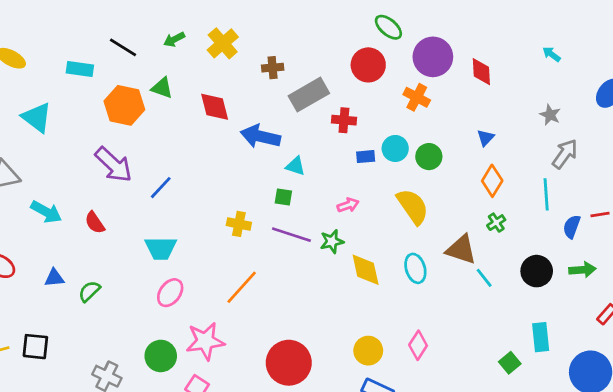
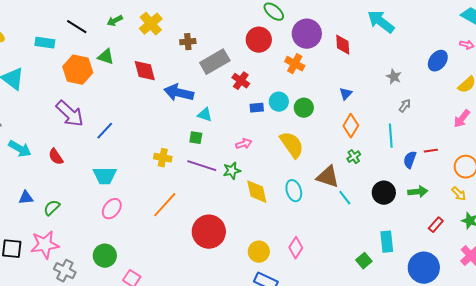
cyan arrow: (551, 54) -> (381, 22), moved, size x2.0
red cross: (344, 120) -> (241, 81), turned 30
gray arrow: (565, 154) -> (405, 106), size x0.6
pink star: (205, 341) -> (45, 245), moved
red circle: (289, 363) -> (209, 232), moved

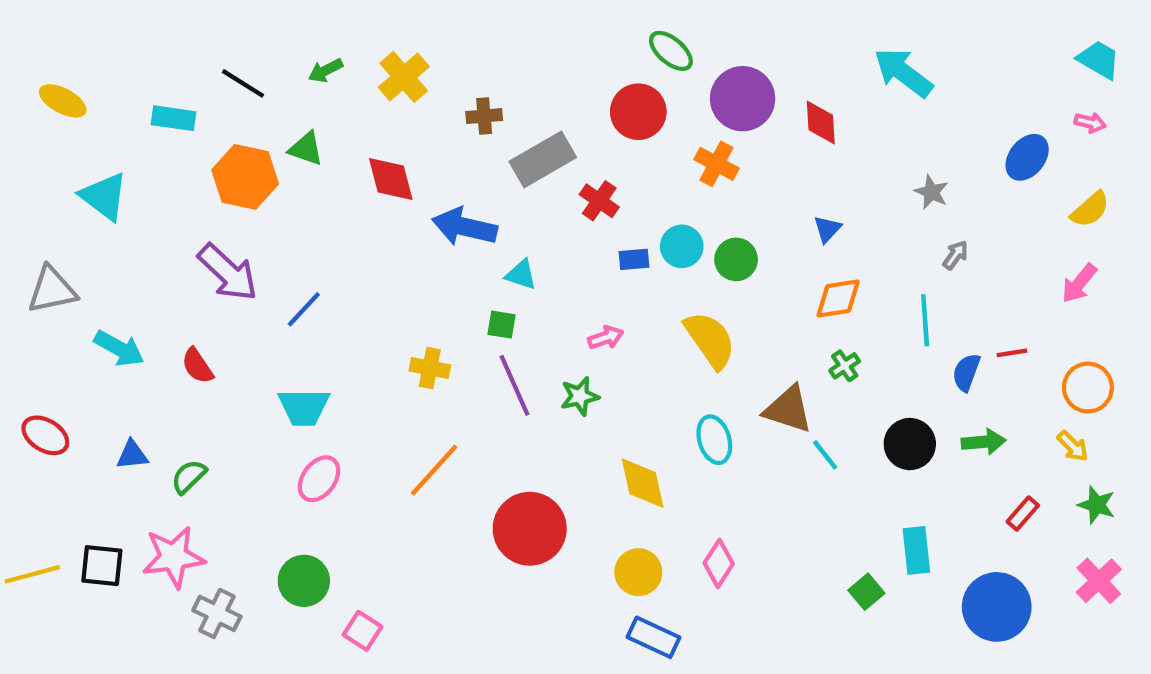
orange diamond: (351, 126) -> (838, 298), turned 50
purple line: (202, 166) -> (515, 385), turned 48
yellow diamond: (257, 192) -> (643, 483), moved

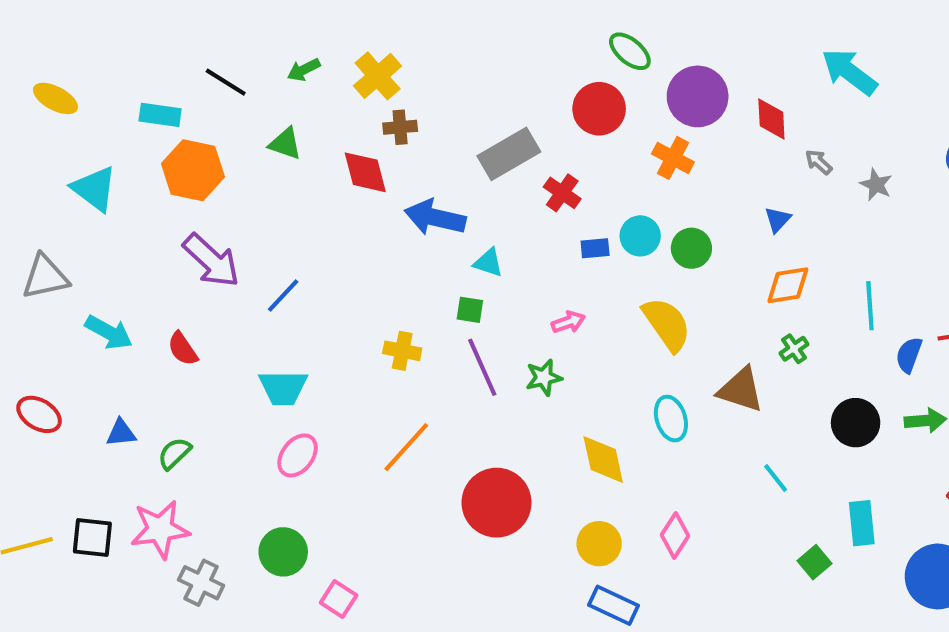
brown cross: (484, 116) -> (400, 127), moved
orange hexagon: (245, 177) -> (193, 170), moved
gray arrow: (955, 255) -> (819, 162), moved, turned -84
cyan line: (825, 455) -> (776, 478), moved

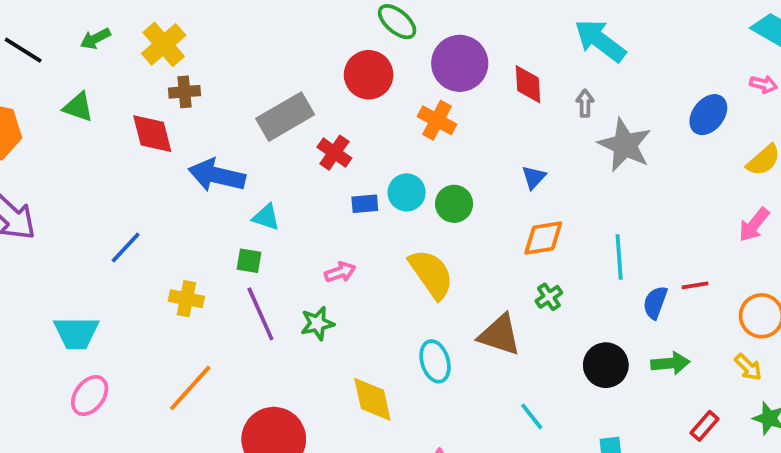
gray arrow: (819, 162) -> (585, 103), moved, turned 48
gray star: (876, 185) -> (625, 145), size x1.8
blue line: (283, 295) -> (126, 247), moved

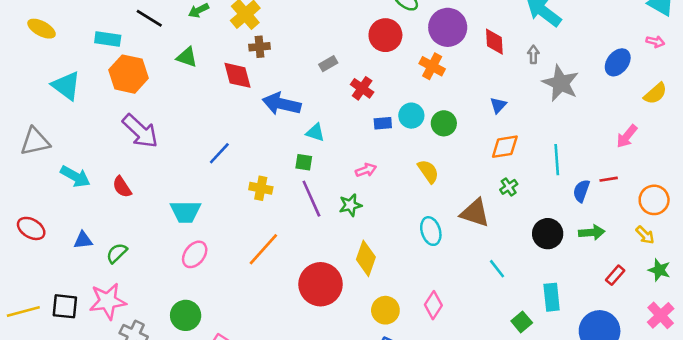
gray rectangle: (285, 117) -> (328, 64), size x0.5
pink arrow: (754, 225) -> (627, 136), moved
yellow semicircle: (431, 274) -> (428, 171), size x0.7
yellow diamond: (372, 399) -> (366, 258), moved, turned 32

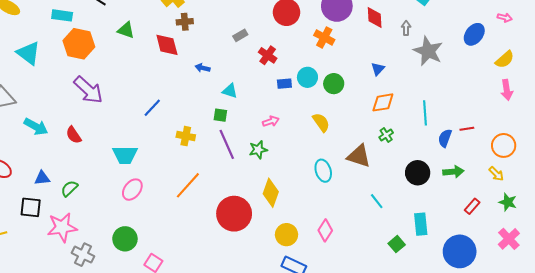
blue arrow: (282, 104) -> (203, 68), size x0.5
pink arrow: (627, 136) -> (507, 90), moved, turned -48
black square: (65, 306) -> (31, 207), moved

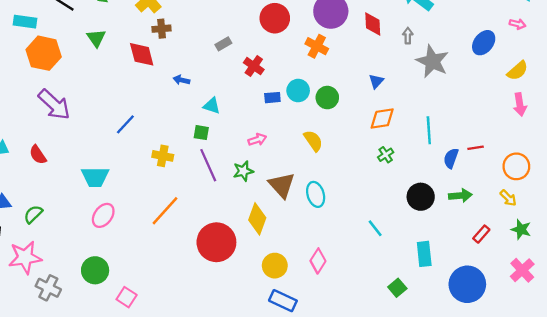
green triangle: (126, 30) -> (96, 38), turned 36
brown triangle: (359, 156) -> (282, 185), moved, turned 30
green square: (397, 244) -> (397, 288), moved

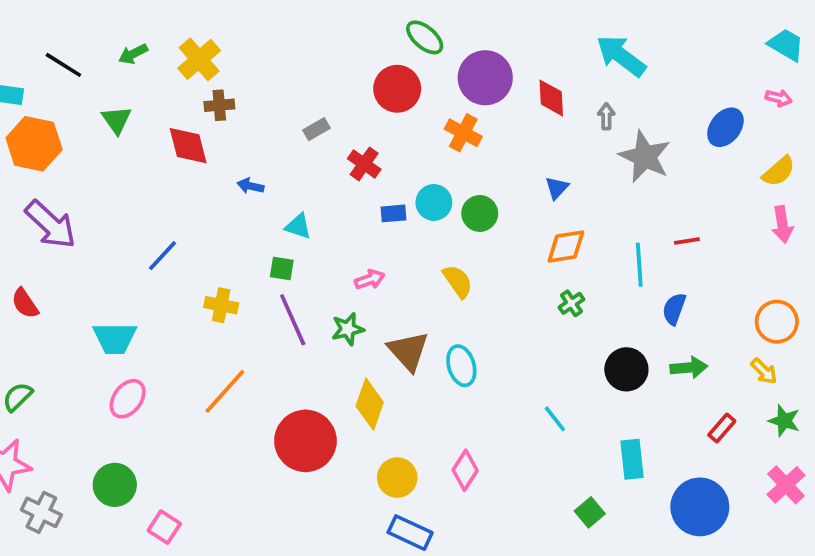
red line: (476, 148) -> (687, 241), moved

